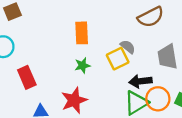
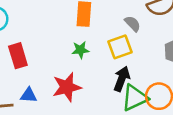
gray semicircle: (128, 47) -> (133, 24), moved
black arrow: (140, 81) -> (122, 79), moved, turned 110

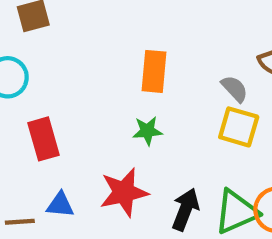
yellow square: (120, 47) -> (239, 127), moved, turned 35
black arrow: (122, 79) -> (185, 210), moved

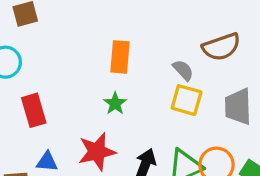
green star: (147, 131) -> (115, 103), turned -30

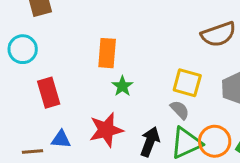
orange rectangle: (120, 57) -> (107, 53), moved
gray semicircle: (183, 70) -> (180, 110), moved

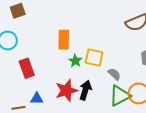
yellow square: (187, 83) -> (94, 58), moved
black arrow: (150, 142) -> (85, 90), moved

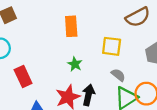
orange rectangle: (64, 40) -> (71, 26), moved
yellow square: (94, 58) -> (112, 46), moved

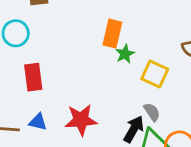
green star: (75, 64) -> (125, 54), moved
black arrow: (88, 95) -> (134, 129), moved

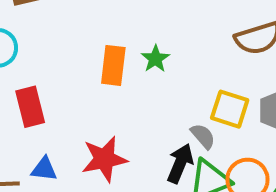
orange rectangle: (112, 34) -> (113, 65), moved
yellow square: (155, 74) -> (230, 109), moved

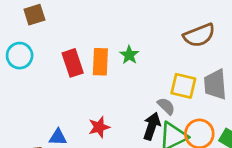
red rectangle: (30, 107) -> (73, 63), moved
red star: (104, 159) -> (99, 127), size x0.7

